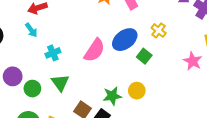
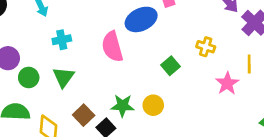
yellow cross: (159, 30) -> (206, 47), moved, turned -32
blue ellipse: (125, 40) -> (141, 19), moved
pink semicircle: (94, 50) -> (112, 47), turned 120

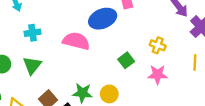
pink semicircle: (112, 47) -> (76, 41), turned 116
pink star: (227, 83) -> (158, 75), moved, turned 30

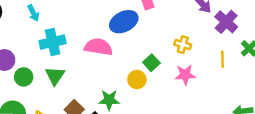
cyan cross: (32, 33) -> (53, 42), size x1.5
yellow circle: (109, 94) -> (137, 80), moved

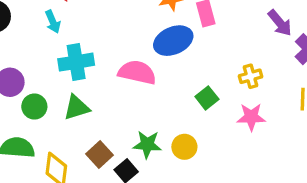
yellow cross: (183, 45) -> (251, 76), turned -35
green triangle: (55, 76) -> (77, 108), turned 35
yellow circle: (137, 80) -> (184, 147), moved

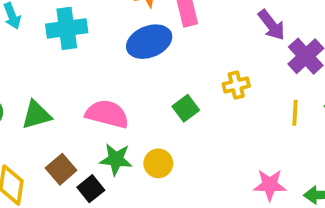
cyan cross: (76, 62) -> (67, 28), moved
pink semicircle: (137, 72) -> (107, 114), moved
pink star: (251, 117) -> (270, 185), moved

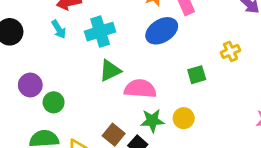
green square: (186, 108) -> (197, 75), turned 30
green triangle: (36, 115) -> (110, 71), moved

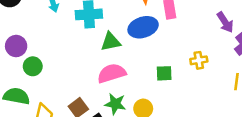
green triangle: (110, 71) -> (111, 42), moved
pink semicircle: (140, 89) -> (112, 73), turned -36

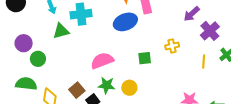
purple arrow: (225, 22) -> (192, 14), turned 84
green triangle: (111, 42) -> (61, 31), moved

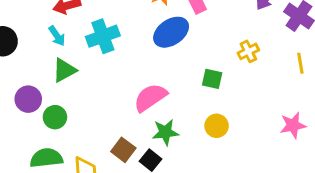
green triangle: (61, 31) -> (64, 70), moved
green square: (145, 58) -> (212, 79), turned 32
yellow circle: (129, 88) -> (217, 126), moved

